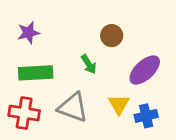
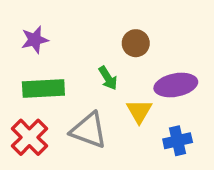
purple ellipse: (145, 70) -> (176, 85), turned 32
yellow triangle: (119, 104) -> (139, 111), moved
red cross: (24, 113) -> (29, 137), turned 36

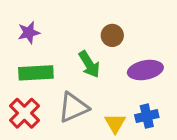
green arrow: (108, 78) -> (89, 64), size x1.4
yellow triangle: (139, 111) -> (115, 123), moved
gray triangle: (89, 130) -> (73, 107), turned -44

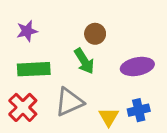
brown circle: (112, 35) -> (95, 34), moved

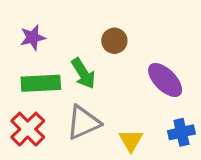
green arrow: (84, 61) -> (83, 73), moved
purple ellipse: (137, 66) -> (165, 80), turned 56
blue cross: (139, 110) -> (181, 132), moved

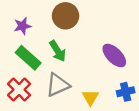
brown circle: (114, 41) -> (66, 16), moved, size x1.5
green rectangle: (41, 83) -> (28, 58), turned 45

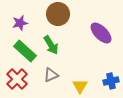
purple ellipse: (114, 56) -> (101, 33), moved
gray triangle: (58, 85) -> (51, 75), size x0.7

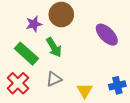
purple star: (20, 23) -> (34, 24), moved

